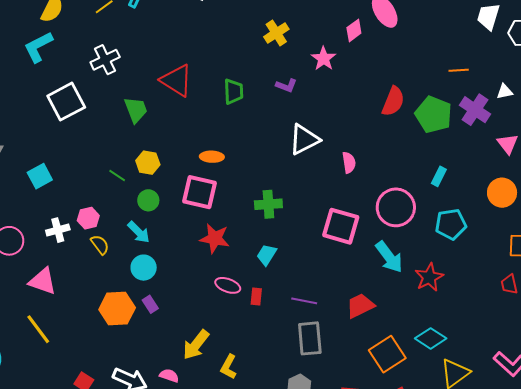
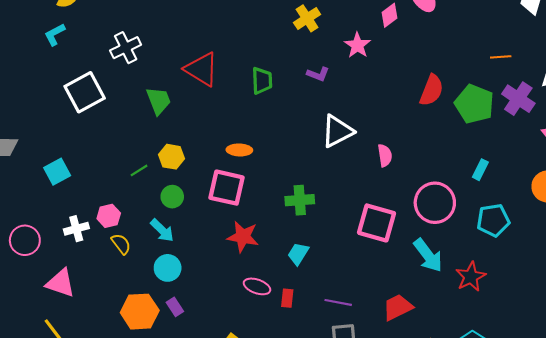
cyan L-shape: (38, 47) -> (55, 34), size x0.7
green line: (117, 176) -> (139, 170), turned -66

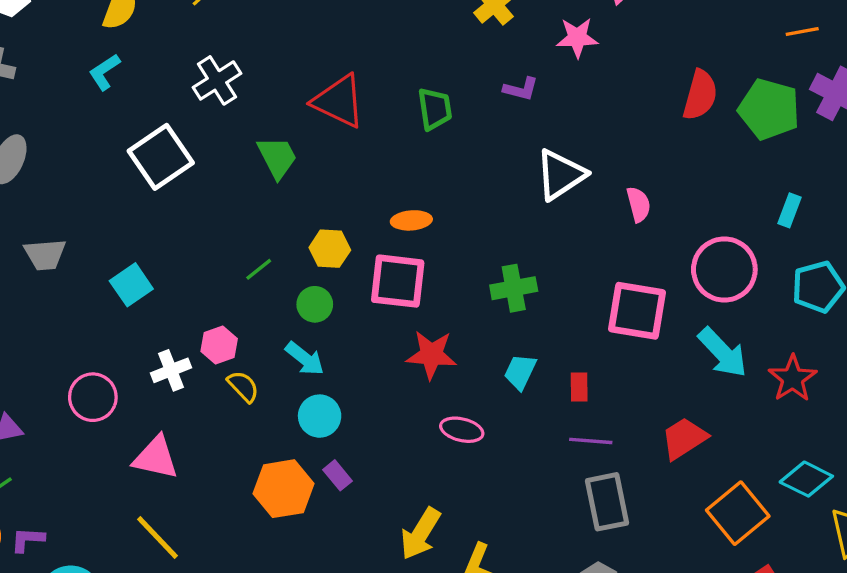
pink star: (357, 45) -> (577, 38), turned -30
yellow hexagon: (172, 157) -> (330, 249), moved
red rectangle: (287, 298) -> (579, 387), moved

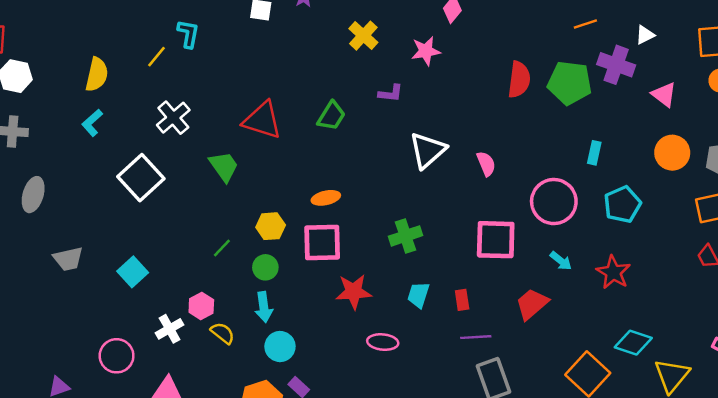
green trapezoid: (435, 109) -> (331, 116), turned 48
cyan arrow: (723, 353) -> (561, 261), size x0.6
cyan arrow: (305, 359) -> (264, 307), turned 52
red trapezoid: (684, 438) -> (532, 304), moved

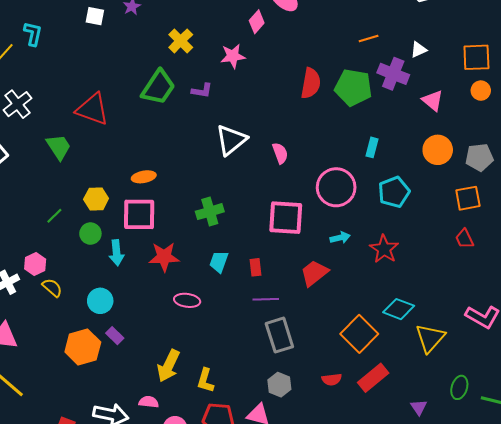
green trapezoid: (331, 116) -> (158, 87), moved, size x1.4
cyan arrow: (561, 261) -> (340, 238), turned -54
cyan arrow: (264, 307) -> (116, 253), moved

